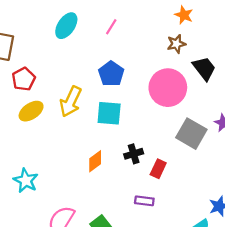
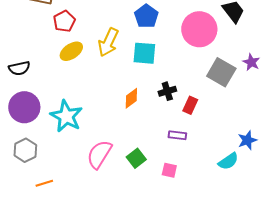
cyan star: (26, 181) -> (66, 116), size x1.4

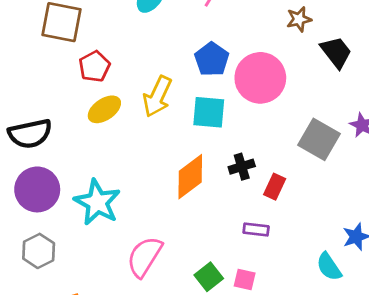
pink circle: (199, 29) -> (260, 78), moved
black semicircle: (19, 68) -> (30, 134), size x1.4
orange diamond: (131, 98) -> (190, 177), size x1.5
green square: (136, 158) -> (209, 277), moved
cyan semicircle: (228, 161) -> (329, 267), turned 90

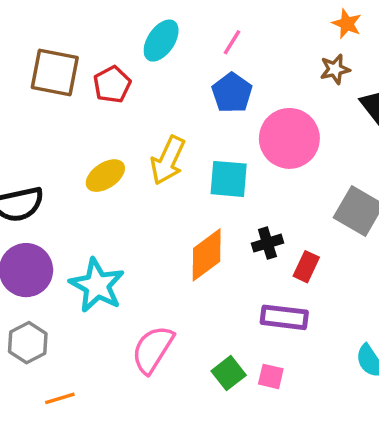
blue pentagon: (212, 59) -> (232, 93), moved
red pentagon: (94, 66) -> (112, 84), moved
purple rectangle: (256, 229) -> (284, 317), size x1.5

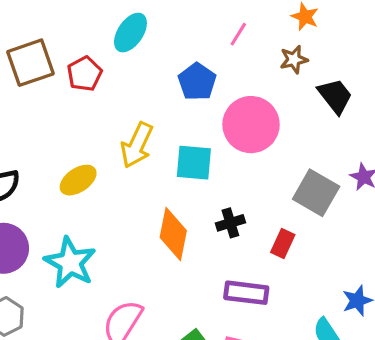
pink line: (232, 42) -> (238, 34), moved
brown square: (55, 73) -> (31, 63), turned -30
yellow ellipse: (105, 176) -> (78, 180), moved
orange diamond: (207, 255) -> (173, 234), turned -42
red rectangle: (306, 267) -> (283, 244), moved

